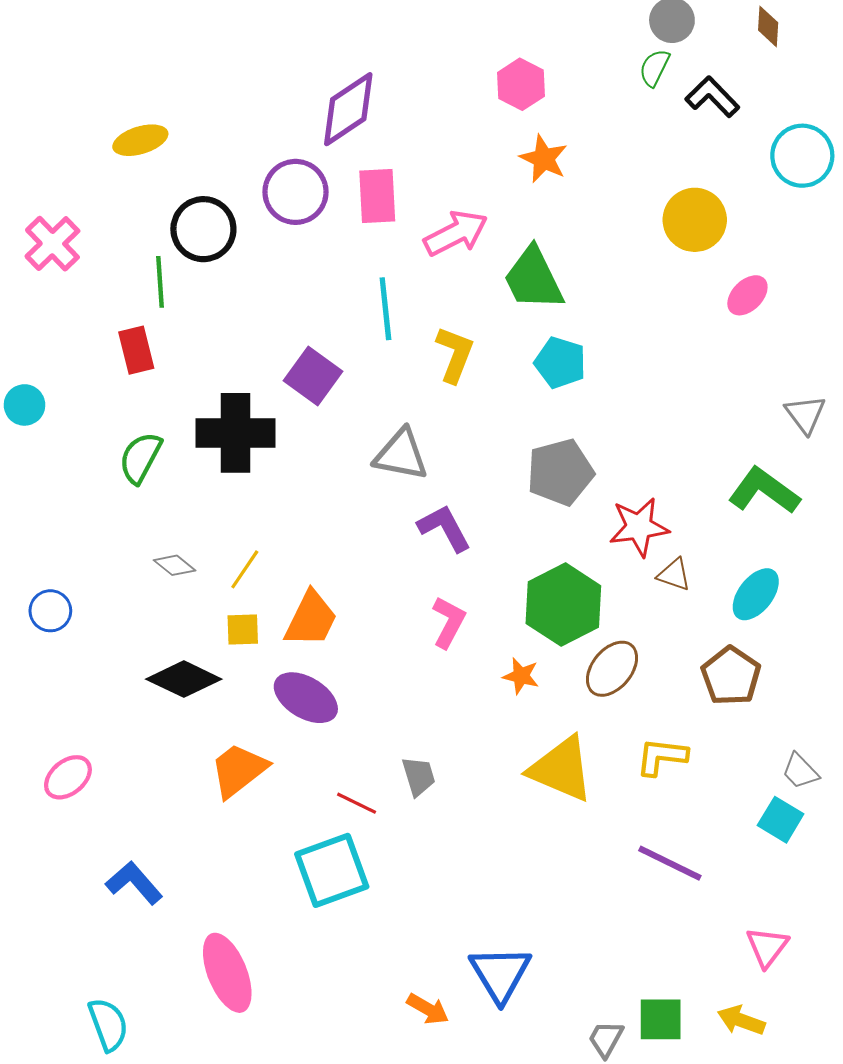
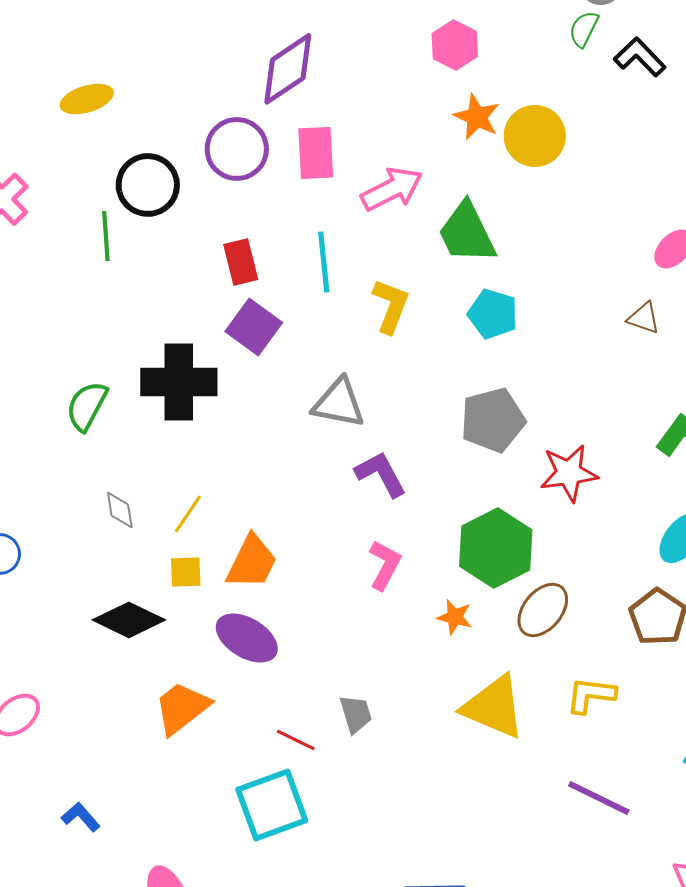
yellow circle: (695, 220) -> (535, 136), moved
red rectangle: (136, 350) -> (241, 262), moved
gray diamond: (174, 565) -> (120, 510), turned 42
brown triangle: (674, 575) -> (644, 318), moved
blue L-shape: (134, 883) -> (81, 817), size x0.7

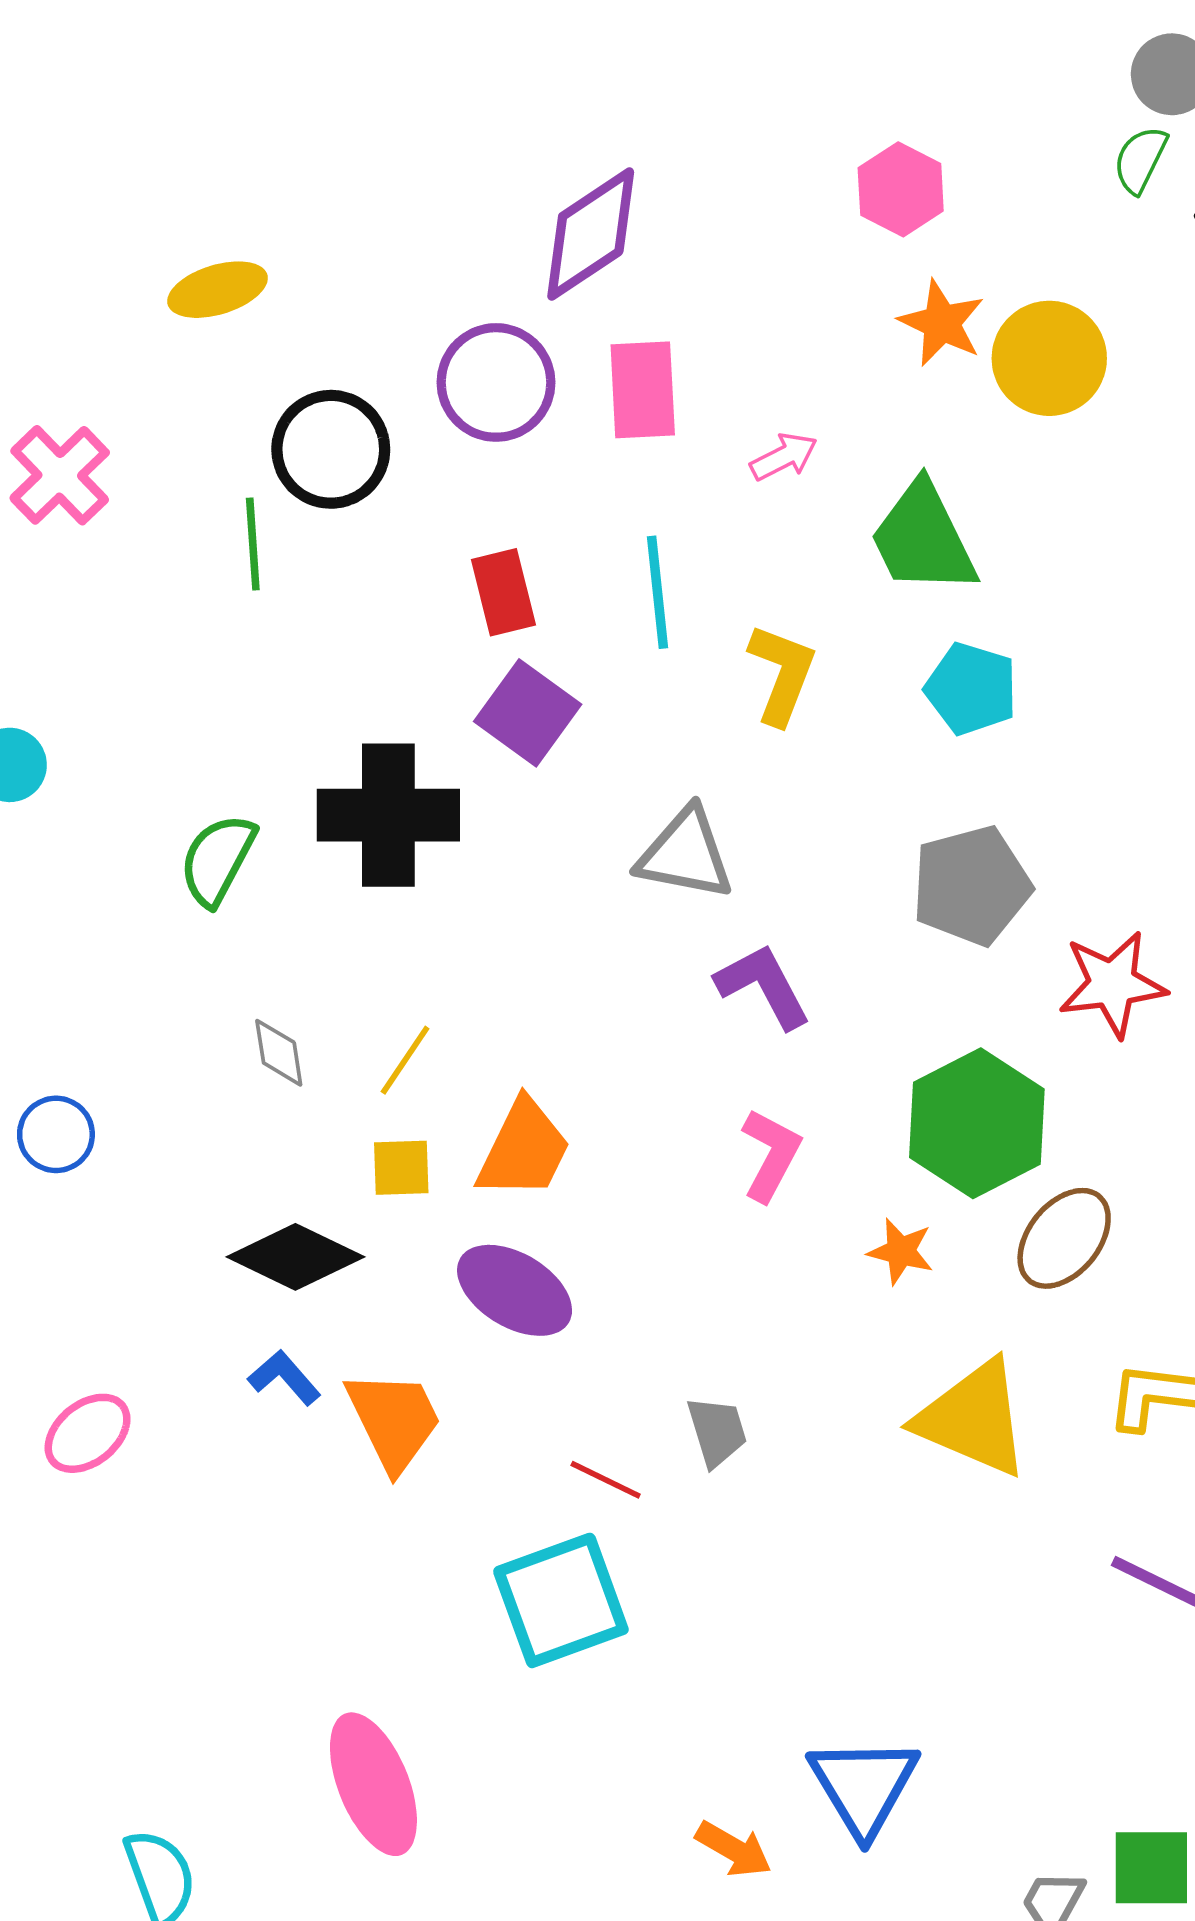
pink arrow: (392, 189) -> (784, 457), size x0.6
orange trapezoid: (182, 708) -> (394, 1420), turned 102
blue L-shape: (81, 817) -> (284, 1378), moved

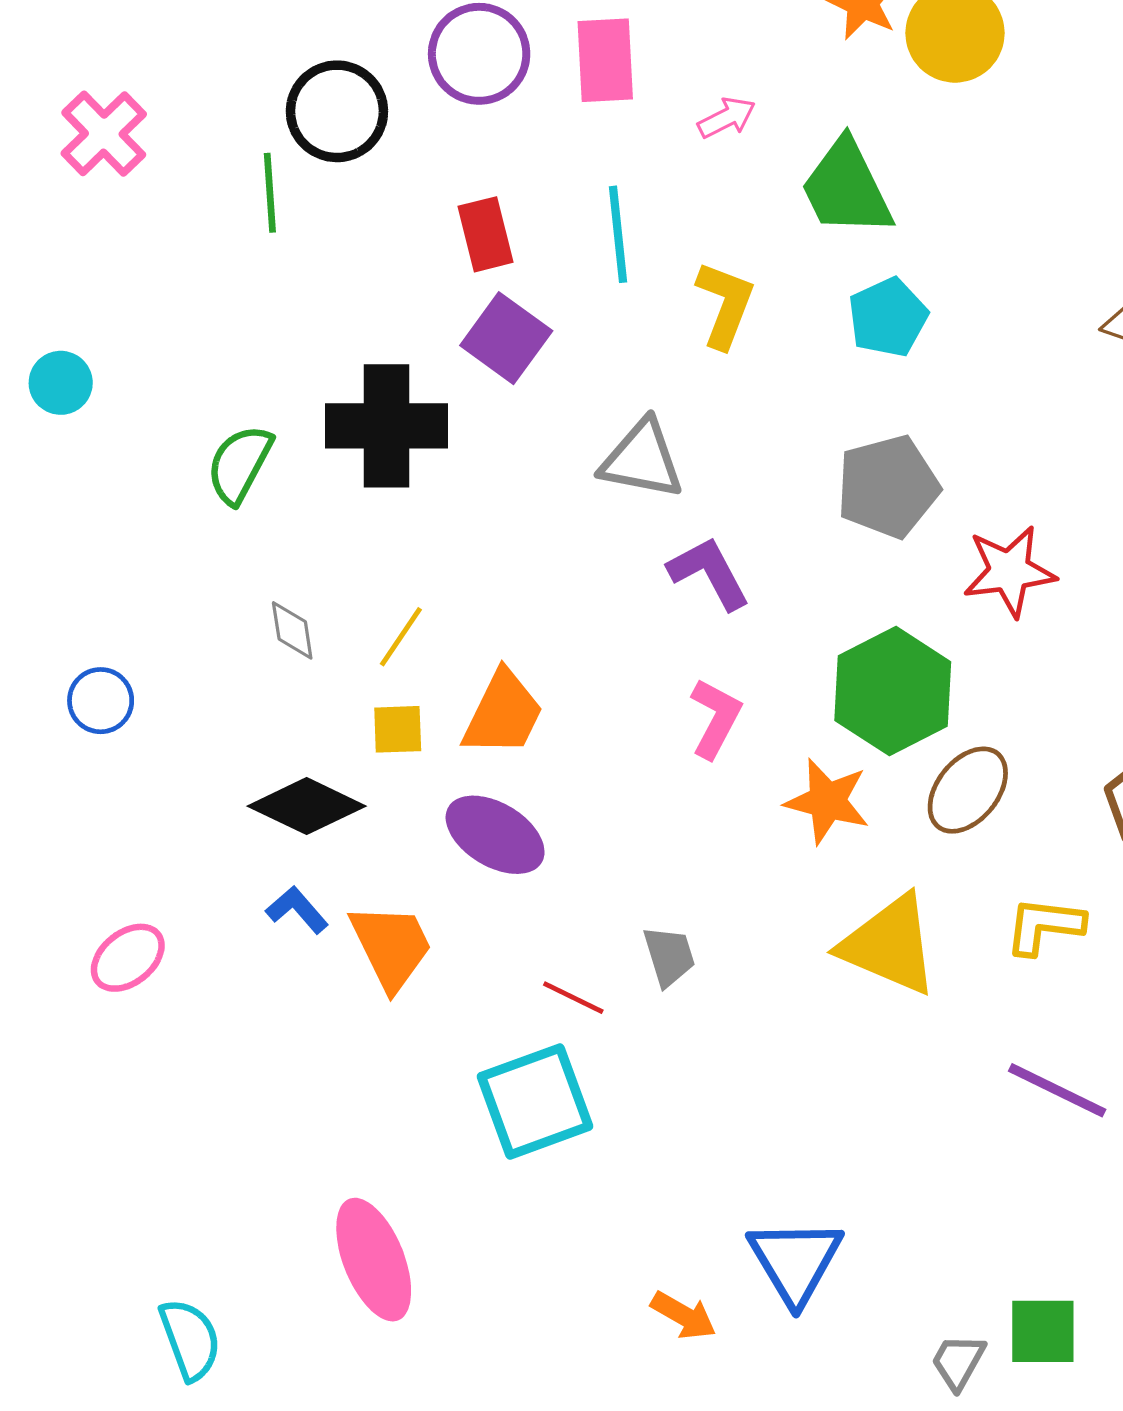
cyan pentagon: (971, 689) -> (888, 317), turned 30
orange star: (901, 1251) -> (827, 801), size x1.5

